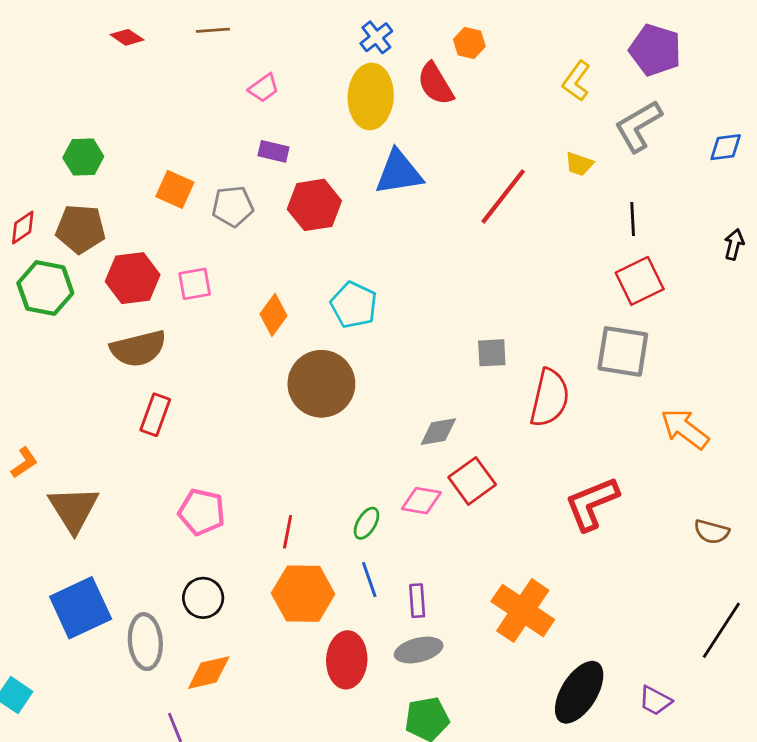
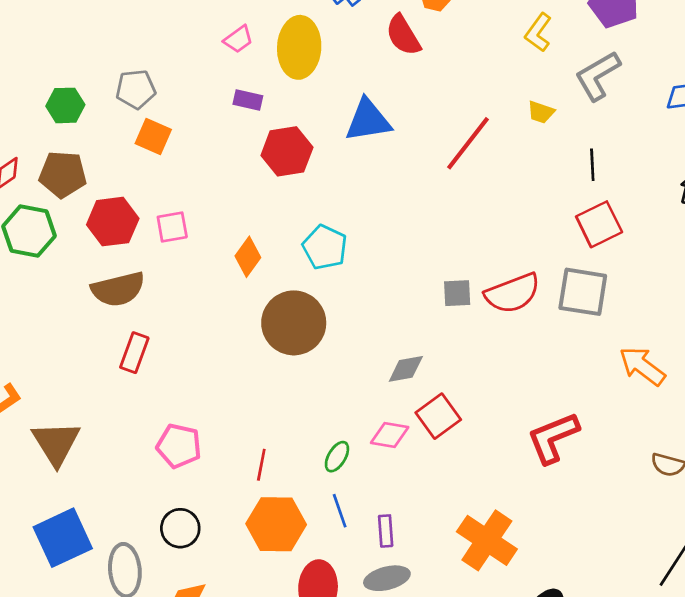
yellow ellipse: (371, 96) -> (299, 47), moved
gray pentagon: (233, 206) -> (136, 89), moved
red semicircle: (550, 398) -> (513, 293), moved, turned 56

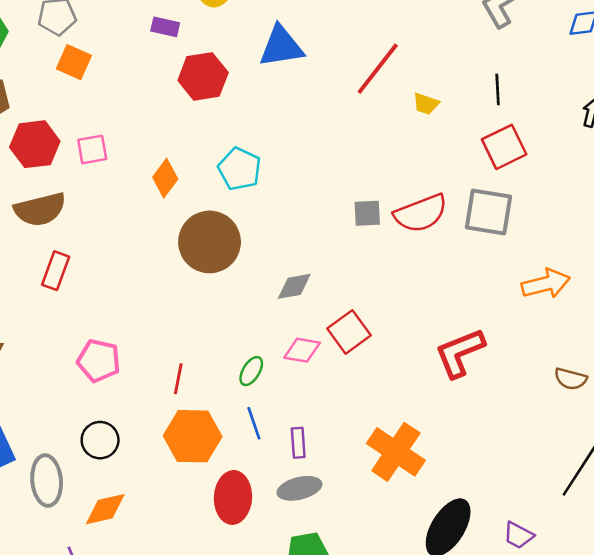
yellow trapezoid: (541, 112) -> (426, 104), moved
orange arrow: (642, 366) -> (546, 284), turned 129
gray diamond: (406, 369) -> (294, 286), moved

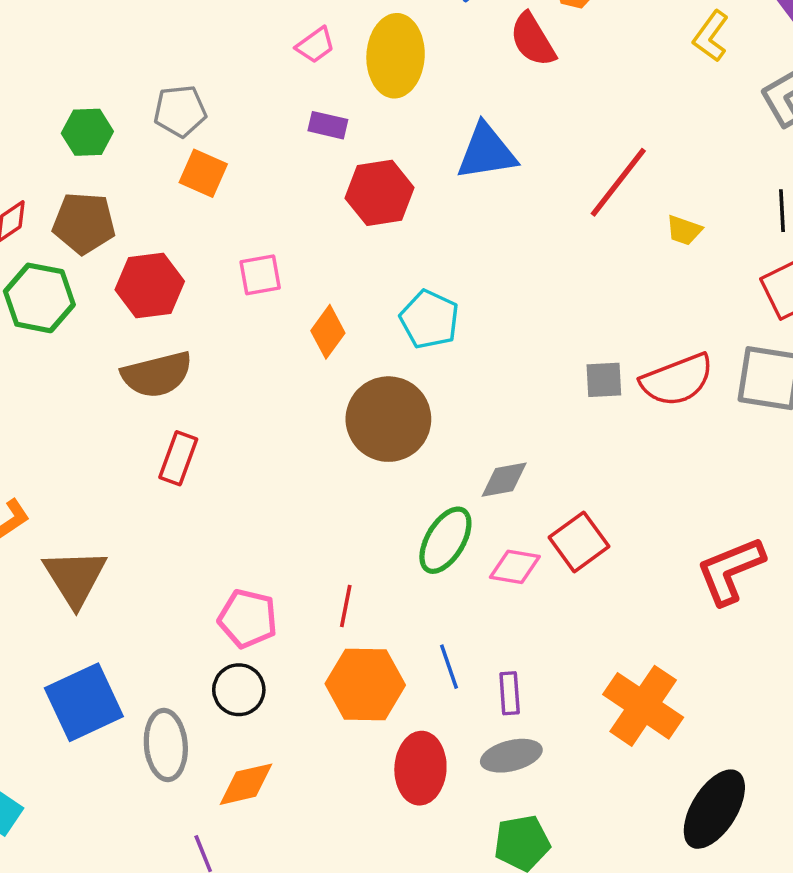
pink square: (92, 149) -> (260, 275), moved
pink pentagon: (99, 361) -> (248, 619), moved
green ellipse: (251, 371) -> (445, 540), moved, size x1.6

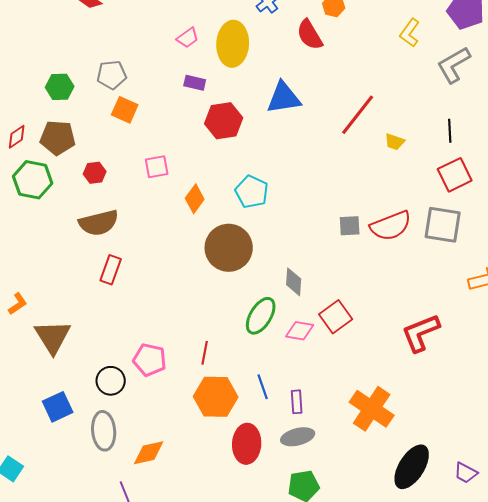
red hexagon: (150, 285) -> (95, 173), size x0.6
gray diamond: (504, 480) -> (294, 282), turned -76
black circle: (239, 690) -> (111, 381), moved
blue square: (84, 702) -> (58, 407), size x0.7

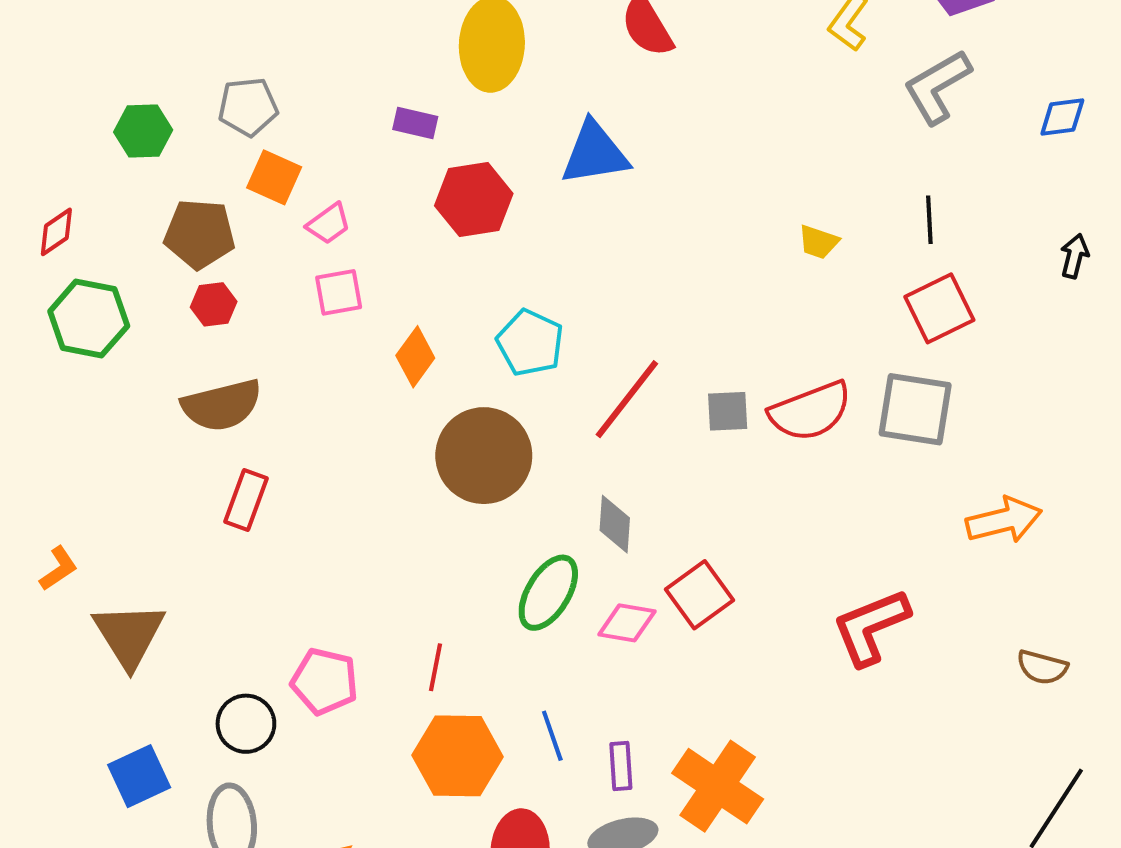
pink trapezoid: (188, 38) -> (329, 224), moved
red line: (358, 115) -> (627, 399), moved
brown pentagon: (58, 138) -> (200, 234), moved
orange cross: (372, 409) -> (718, 786), moved

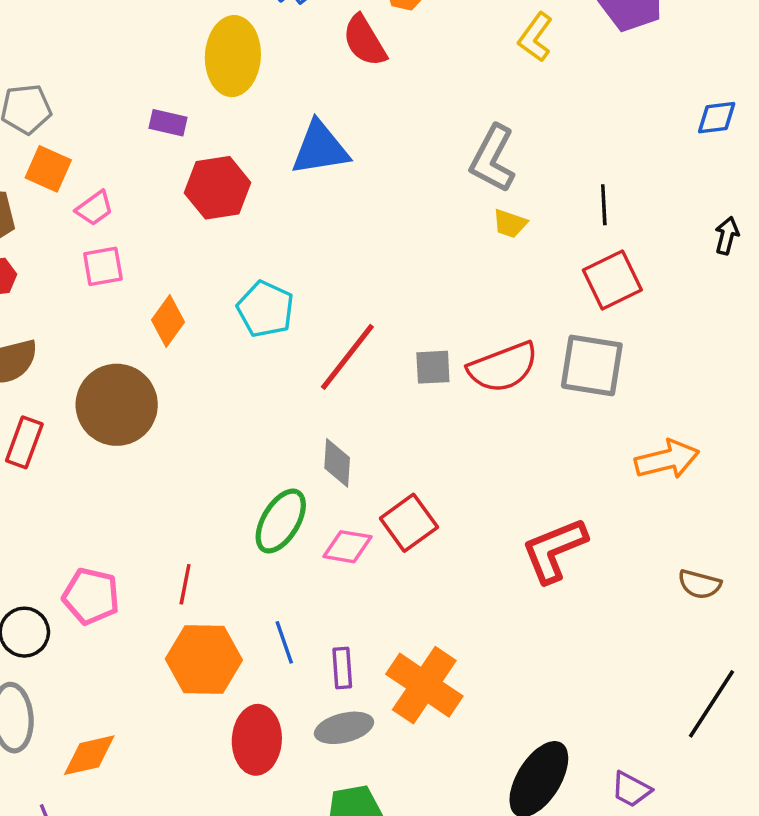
gray L-shape: (937, 87) -> (493, 159), moved, turned -32
brown circle: (484, 456) -> (117, 405), moved

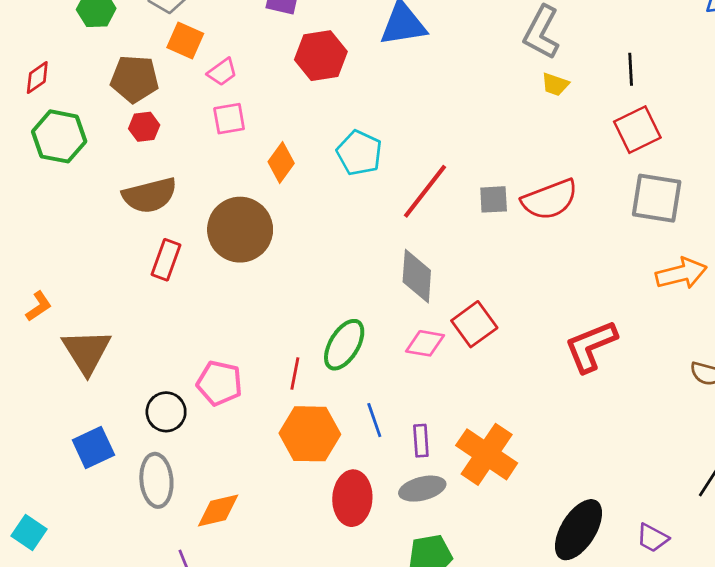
gray square: (592, 365) -> (657, 198), moved
gray diamond: (337, 463) -> (417, 276), size x1.4
green ellipse: (281, 521) -> (344, 345), moved

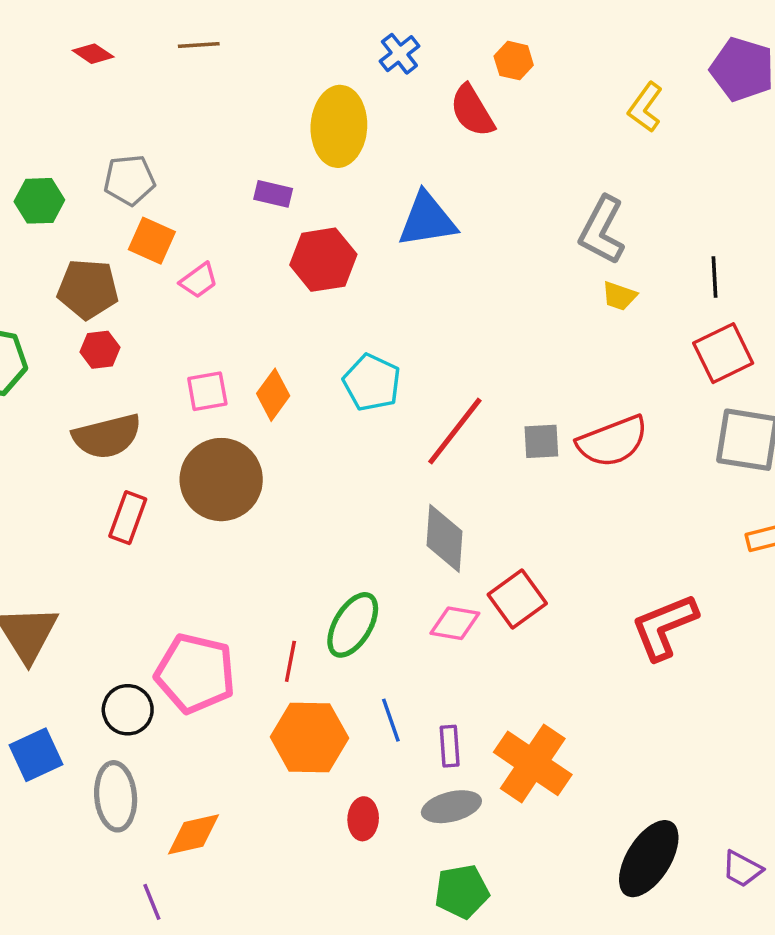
pink square: (229, 119) -> (207, 391), moved
pink pentagon: (219, 383) -> (195, 673), size x1.4
red ellipse: (352, 498) -> (363, 819), size x0.6

